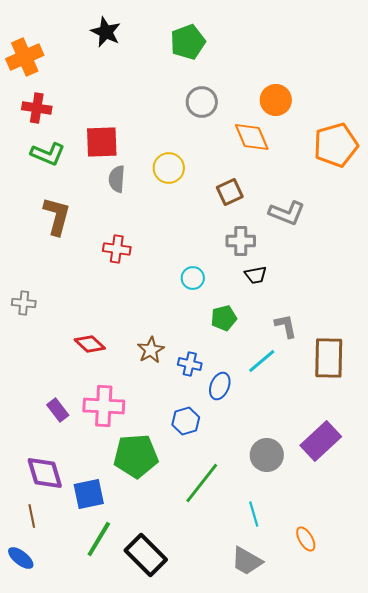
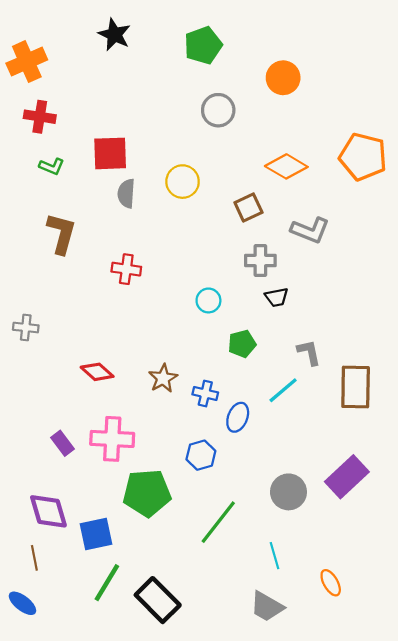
orange circle: (276, 100) -> (283, 78), moved
orange diamond: (252, 137) -> (286, 166), moved, turned -36
orange pentagon: (336, 145) -> (363, 157), turned 30
green L-shape: (48, 154) -> (52, 166), size x0.7

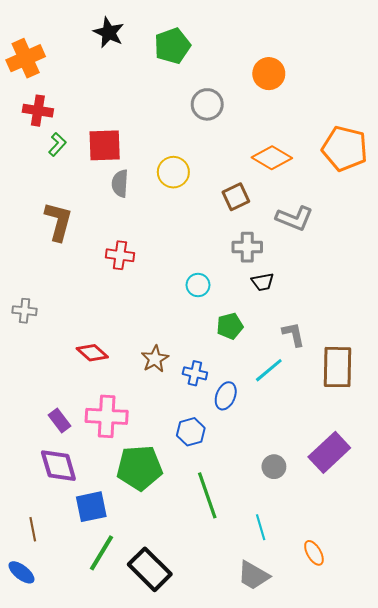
green pentagon: (203, 45) -> (172, 46), moved
green L-shape: (52, 166) -> (57, 144), moved, turned -70
gray circle: (288, 492) -> (274, 467), size x0.7
purple diamond: (48, 511) -> (58, 466), moved
green line: (218, 522) -> (207, 495), turned -57

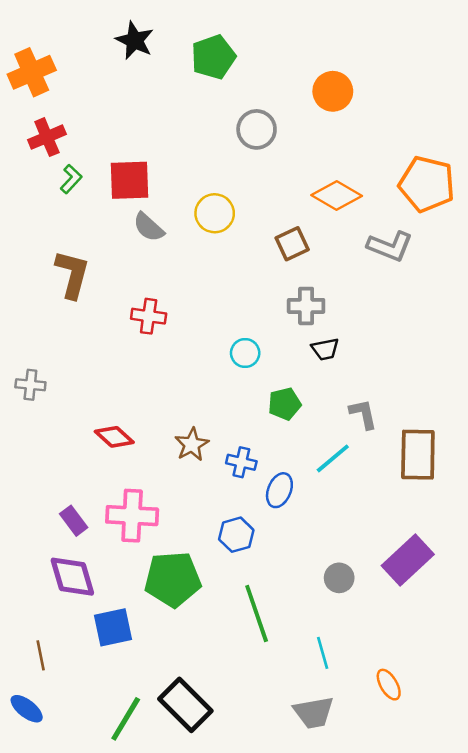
red cross: (38, 111) -> (47, 137), turned -32
gray semicircle: (120, 183) -> (149, 227), turned -52
gray L-shape: (294, 218) -> (390, 246), moved
green line: (102, 553) -> (126, 719), moved
gray trapezoid: (253, 575) -> (314, 713), turned -40

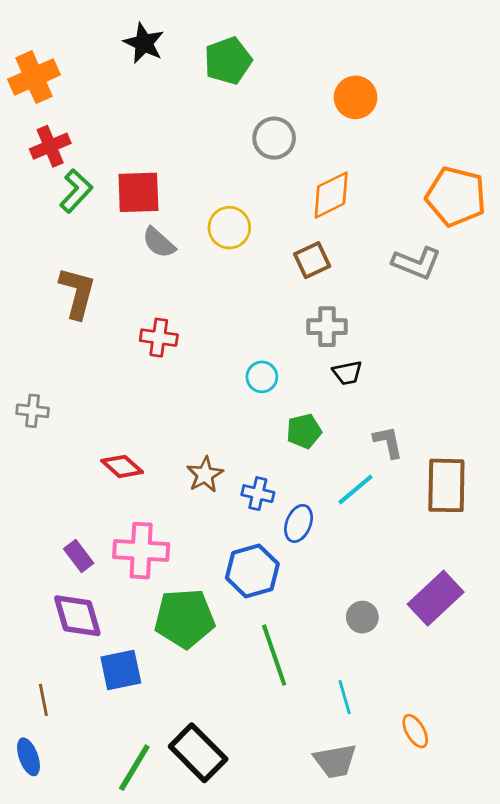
green L-shape: (71, 179) -> (76, 191), size x1.4
orange diamond: (337, 195) -> (331, 195), moved, turned -57
blue hexagon: (236, 535) -> (252, 571), size x1.4
blue ellipse: (27, 709) -> (28, 757), turned 32

